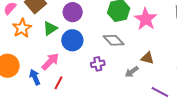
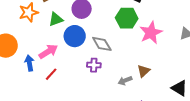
gray diamond: (114, 40) -> (102, 44), moved
brown triangle: (147, 58) -> (143, 71), turned 48

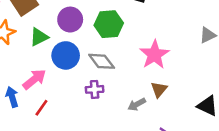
green hexagon: (127, 18) -> (109, 24), moved
pink star: (151, 33) -> (154, 55), moved

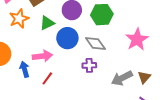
pink arrow: (34, 79) -> (42, 56), turned 30
brown triangle: (159, 89) -> (144, 77), moved
gray arrow: (137, 104) -> (122, 78), size x1.5

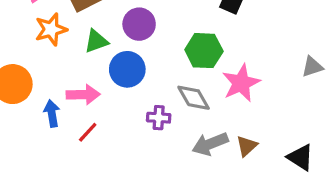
green hexagon: (102, 15) -> (204, 51), moved
gray diamond: (95, 44) -> (194, 98), moved

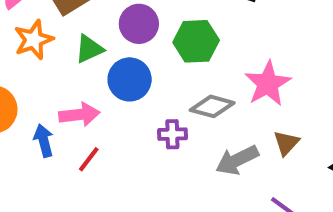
green hexagon: (204, 51) -> (196, 41), moved
gray diamond: (194, 98) -> (212, 106), turned -40
brown triangle: (247, 146) -> (286, 143), moved

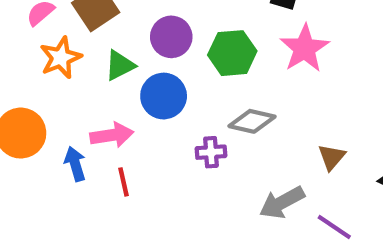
pink star: (268, 84) -> (304, 48), moved
red line: (89, 159) -> (123, 182), turned -48
gray arrow: (237, 160) -> (282, 203), moved

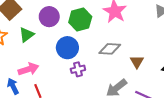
blue circle: (164, 96) -> (67, 48), moved
gray diamond: (252, 121) -> (110, 49), moved

